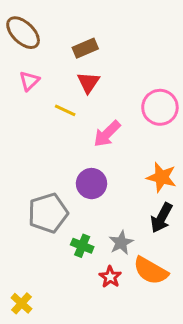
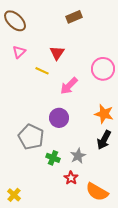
brown rectangle: (85, 48) -> (74, 17), moved
gray pentagon: (48, 213) -> (31, 137), turned -30
orange semicircle: (151, 271) -> (97, 192), moved

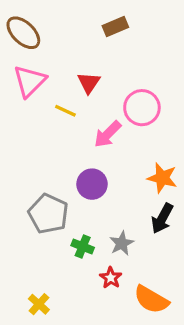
pink triangle: (19, 52) -> (30, 81), size x1.6
pink circle: (103, 69) -> (142, 108), moved
yellow cross: (14, 195) -> (39, 304), moved

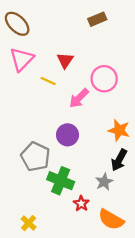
brown rectangle: (115, 27) -> (97, 19), moved
gray star: (122, 243) -> (104, 182), moved
green cross: (83, 246) -> (61, 181), size x1.6

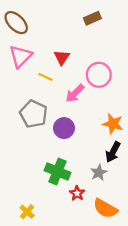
gray pentagon: (35, 157) -> (34, 114), moved

